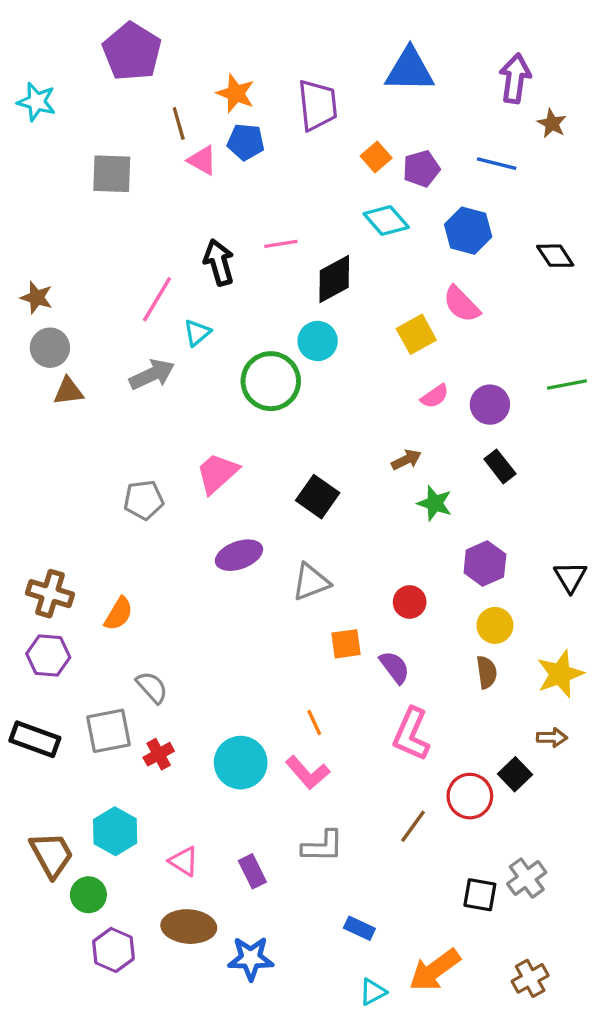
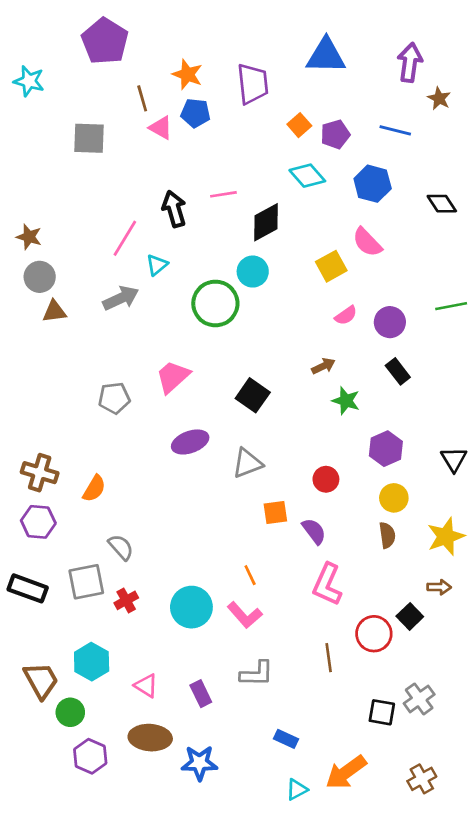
brown line: (413, 826) -> (329, 658), turned -44

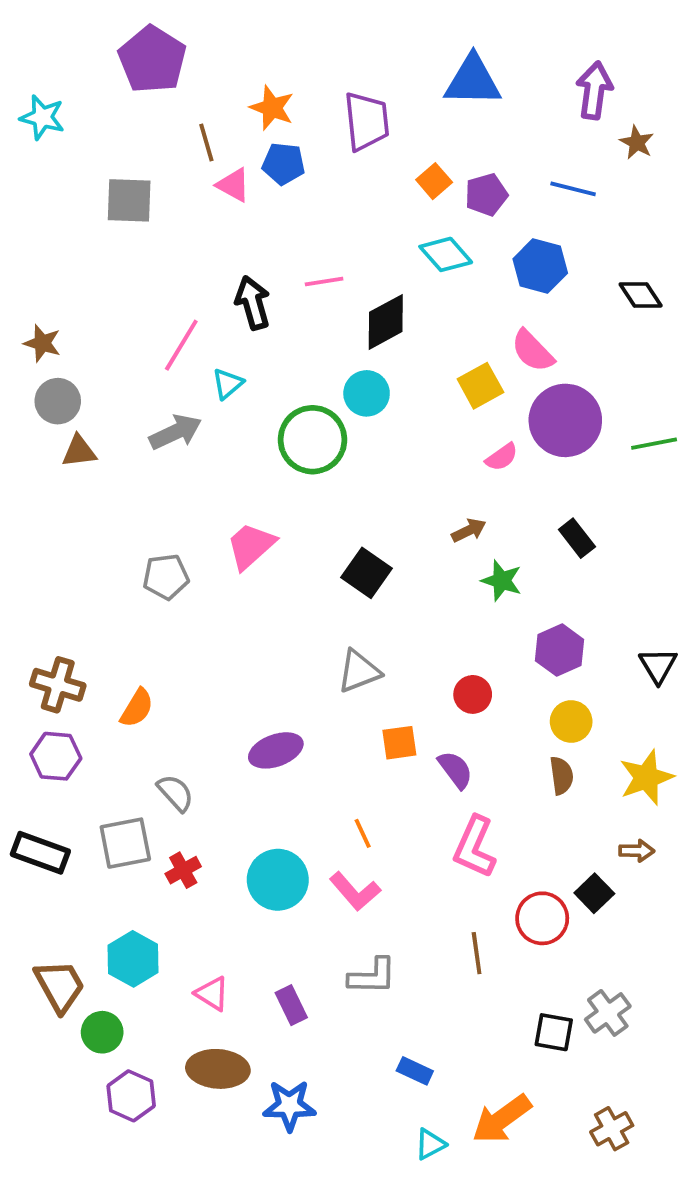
purple circle: (390, 322) -> (565, 420), moved, size x1.6
purple ellipse: (190, 442) -> (276, 750), moved

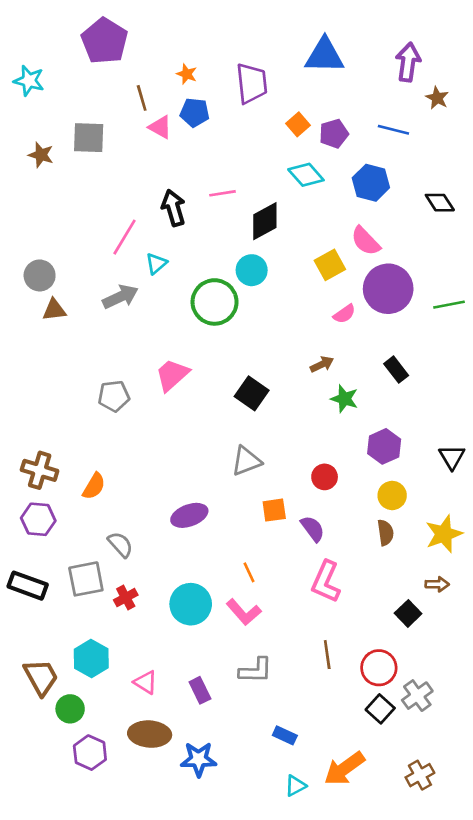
orange star: (272, 108) -> (187, 74), size x0.7
brown star: (42, 343) -> (41, 155), moved
red circle: (542, 918) -> (379, 668), moved
black square: (554, 1032) -> (380, 709), turned 32

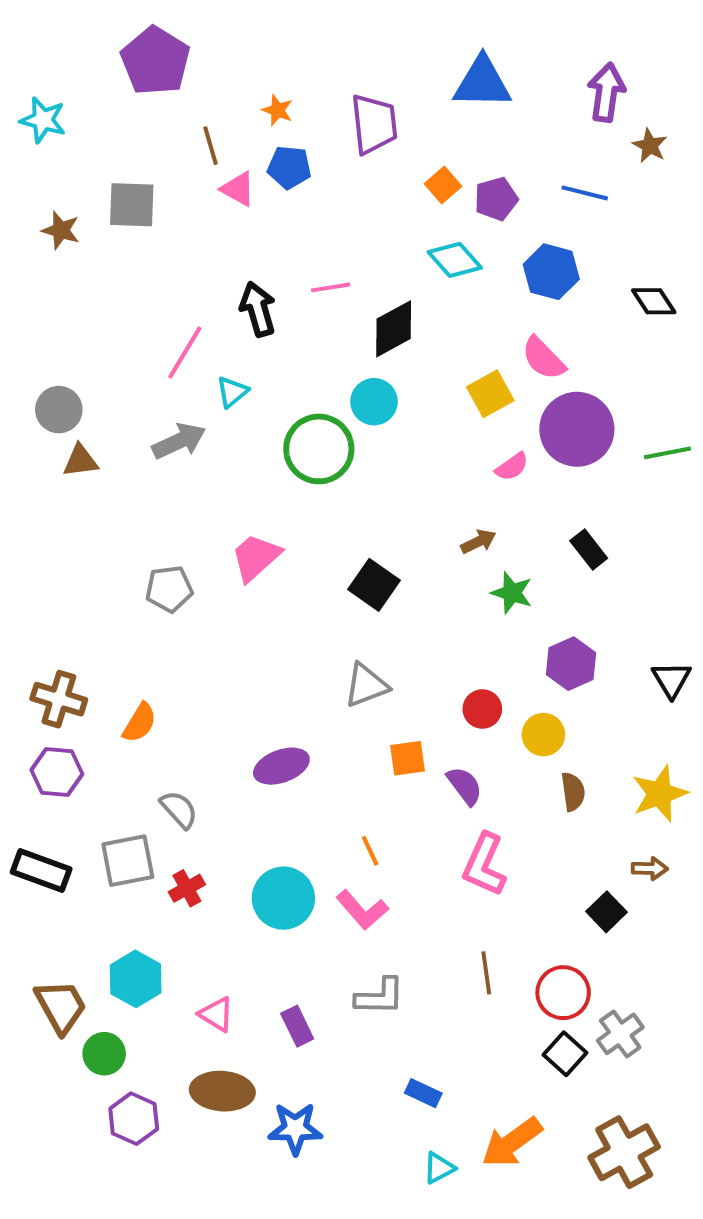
yellow circle: (392, 495) -> (543, 735), moved
brown cross: (420, 775) -> (624, 1152), size x1.6

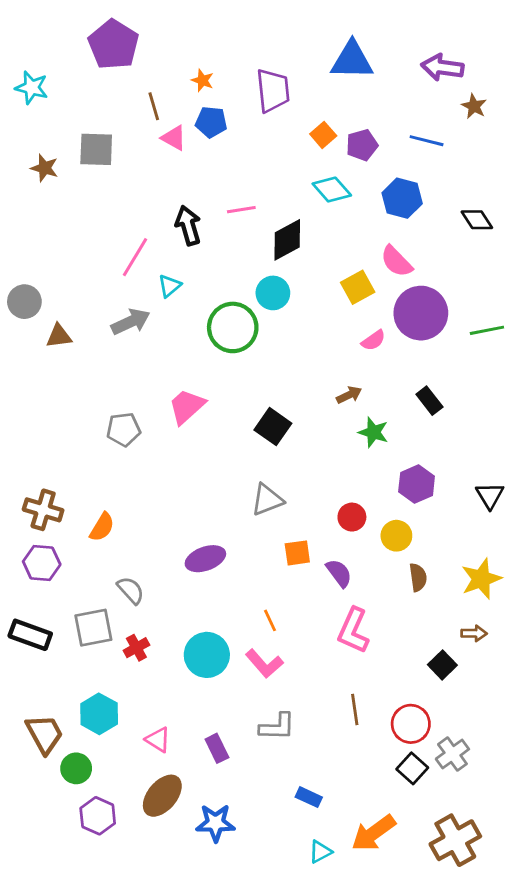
purple arrow: (606, 92) -> (442, 67), turned -90
gray circle: (59, 410) -> (24, 302), moved
brown ellipse: (222, 1091) -> (162, 796), turned -54

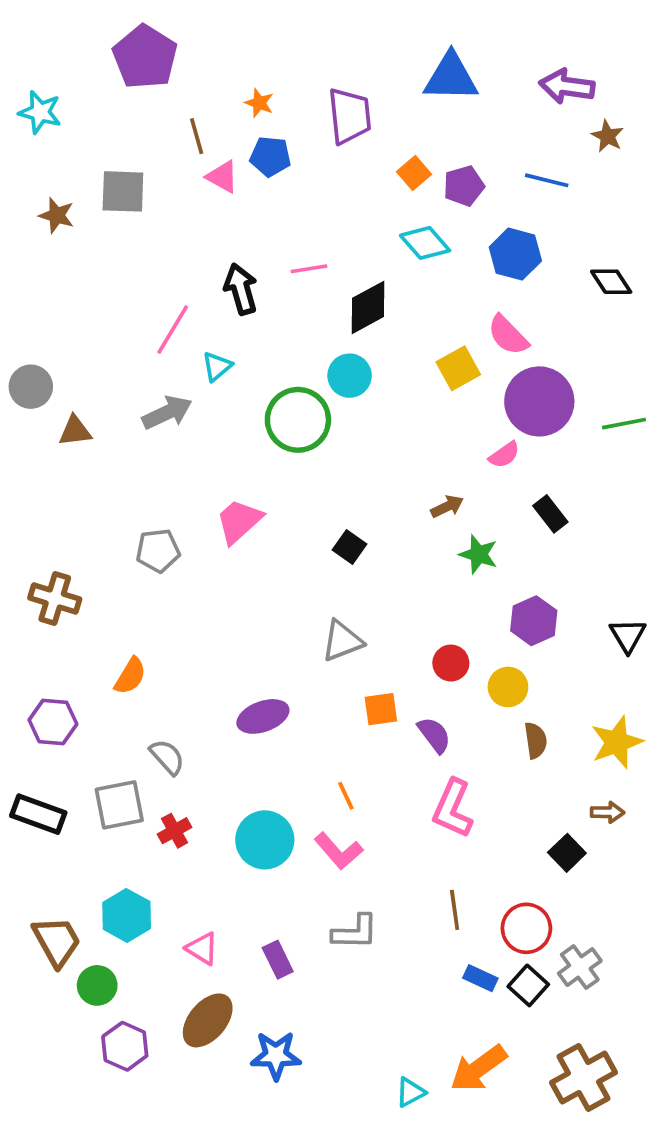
pink semicircle: (373, 340) -> (504, 455), moved
black square: (273, 427) -> (350, 547), size x0.7
brown cross: (43, 510) -> (55, 599), moved
blue rectangle: (309, 797) -> (480, 978), moved

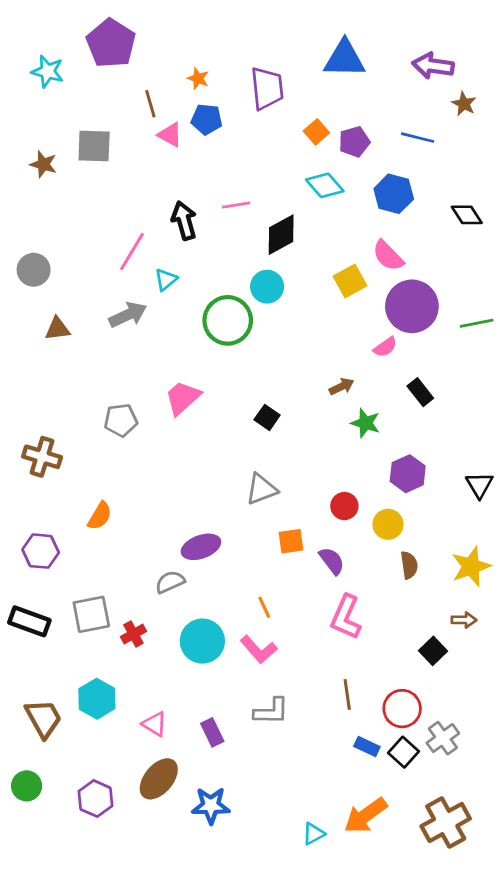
cyan star: (40, 112) -> (48, 71), moved
gray circle: (31, 387) -> (34, 270), moved
gray semicircle: (167, 757) -> (170, 582), moved, turned -72
green circle: (97, 985) -> (27, 786), moved

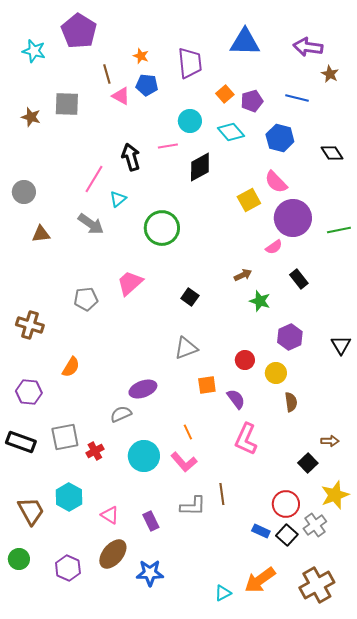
cyan circle: (267, 287) -> (190, 121), moved
gray arrow: (128, 315) -> (91, 224), turned 60
yellow star: (471, 566) -> (335, 495), moved
brown line: (347, 694) -> (222, 494), moved

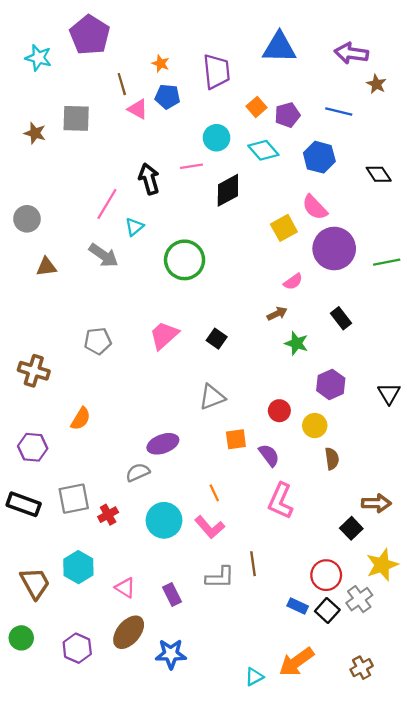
pink semicircle: (274, 247) -> (293, 282), moved
pink trapezoid: (130, 283) -> (164, 335), moved
brown arrow: (330, 441) -> (376, 503), size x1.4
brown cross: (317, 585) -> (362, 668), size x0.6

